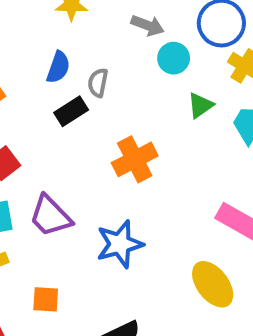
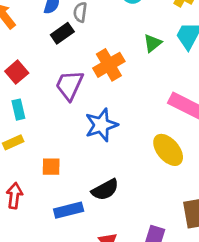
green triangle: (200, 105) -> (153, 43), moved
purple trapezoid: (50, 216) -> (69, 85), moved, turned 72

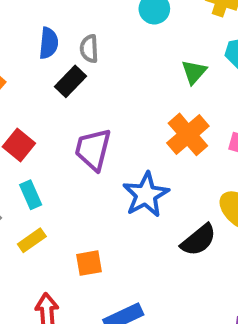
orange cross: (109, 65) -> (188, 134), moved
black semicircle: (105, 190) -> (198, 240), moved

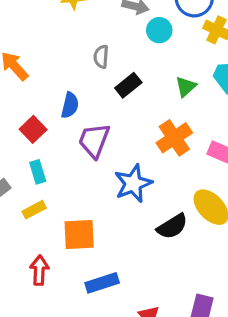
blue semicircle: (49, 43) -> (70, 105), moved
black rectangle: (70, 81) -> (128, 85), moved
orange square: (89, 263) -> (79, 234), size x1.5

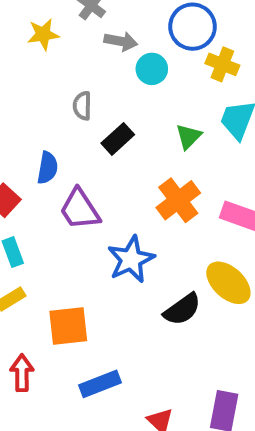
purple trapezoid: (94, 141) -> (80, 209), turned -51

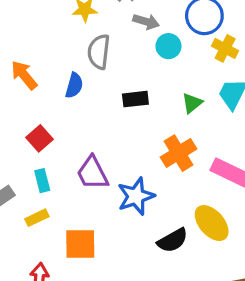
gray semicircle: (82, 106) -> (99, 52), moved, size x1.5
black rectangle: (118, 139) -> (135, 99), turned 30
blue semicircle: (47, 168) -> (74, 85), moved
purple trapezoid: (80, 209) -> (92, 173), moved

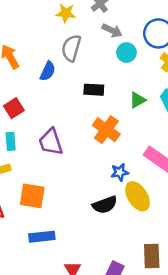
orange cross: (178, 153) -> (106, 130), moved, turned -32
blue star: (136, 196) -> (120, 172), moved, size x0.6

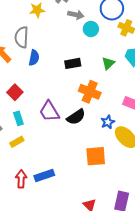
gray semicircle: (71, 48) -> (22, 37), moved
orange square: (32, 196) -> (96, 156), moved
black semicircle: (105, 205) -> (76, 117), moved
blue rectangle: (42, 237) -> (44, 175), moved

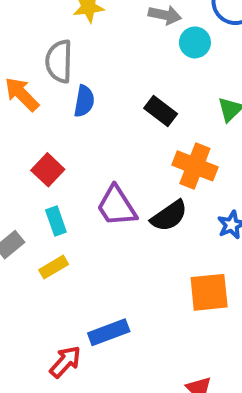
black rectangle: (73, 63) -> (161, 111), turned 49
red arrow: (21, 179) -> (65, 362), moved, turned 42

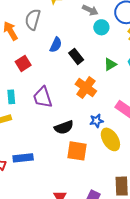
blue semicircle: (84, 101) -> (56, 45), moved
red square: (48, 170) -> (23, 63), moved
black semicircle: (169, 216) -> (64, 127), moved

